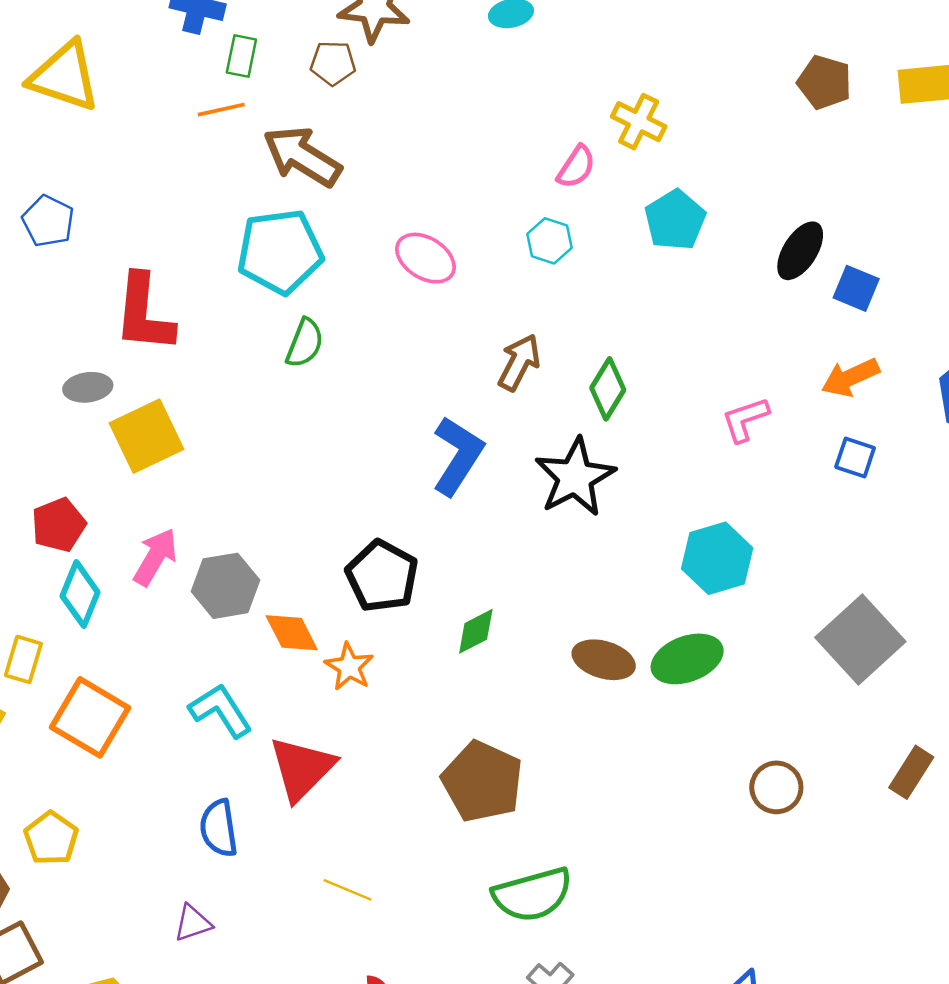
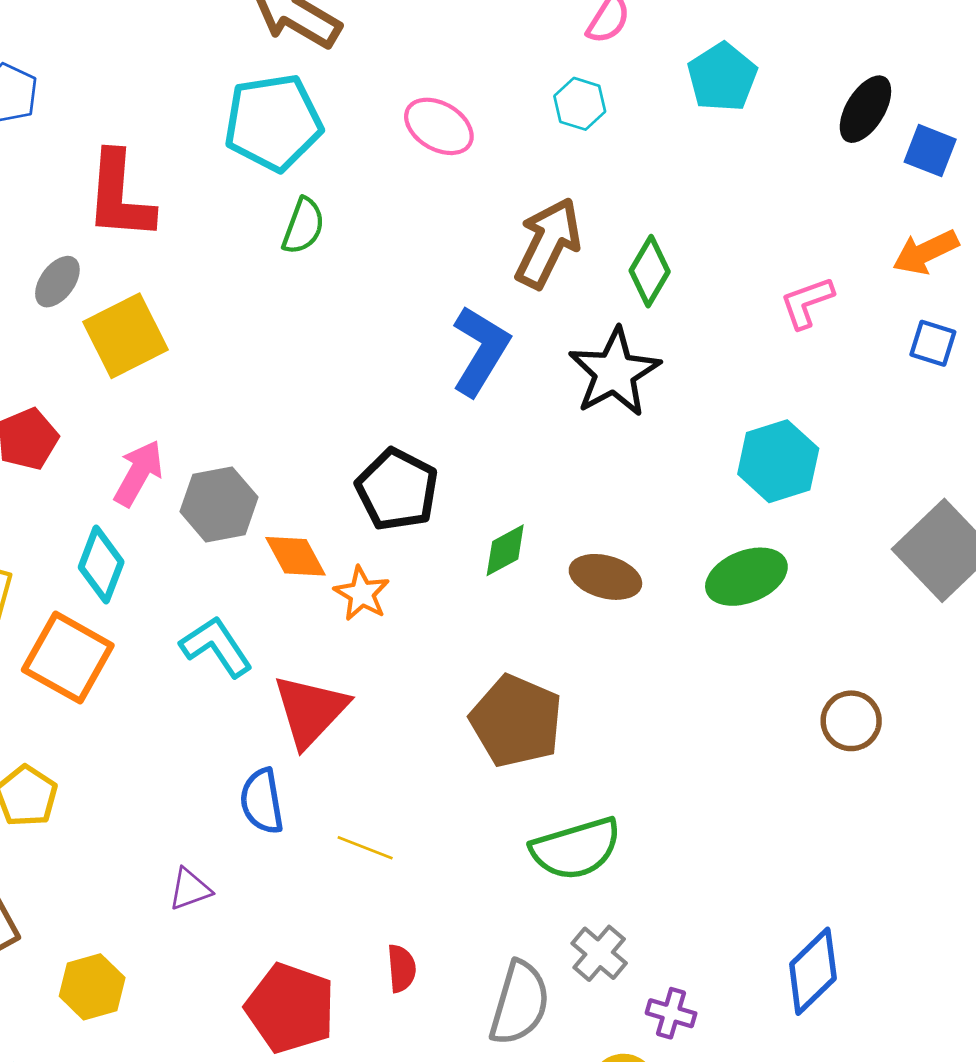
brown arrow: (519, 362) -> (548, 243), size x1.4
gray ellipse: (88, 387) -> (57, 282), turned -45
cyan diamond: (80, 594) -> (101, 565), moved
brown ellipse: (604, 660) -> (605, 577), moved
blue semicircle: (219, 828) -> (262, 801), moved

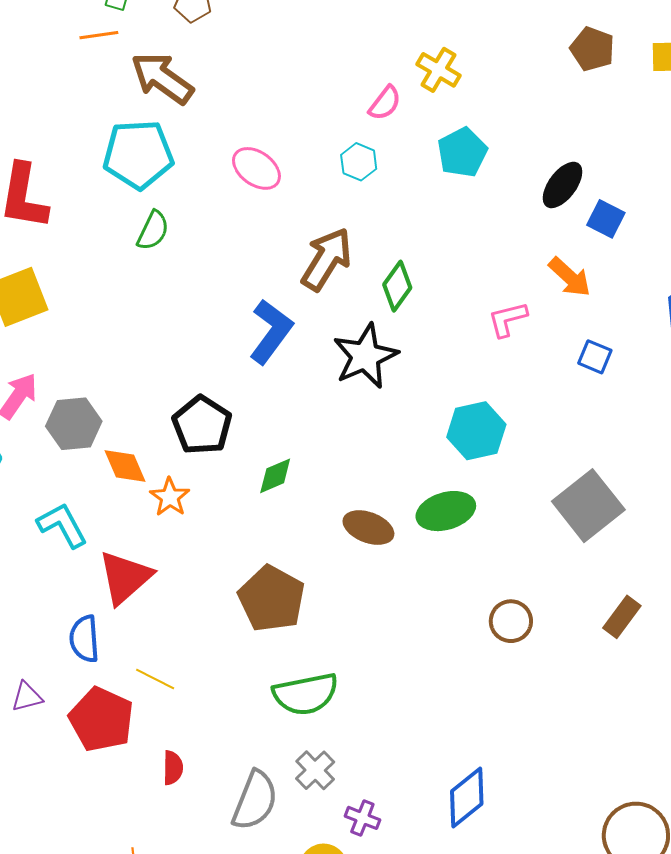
orange arrow: (926, 252) -> (570, 277), moved, turned -117
brown ellipse: (605, 577) -> (368, 528), moved
red pentagon: (290, 1008) -> (101, 719), moved

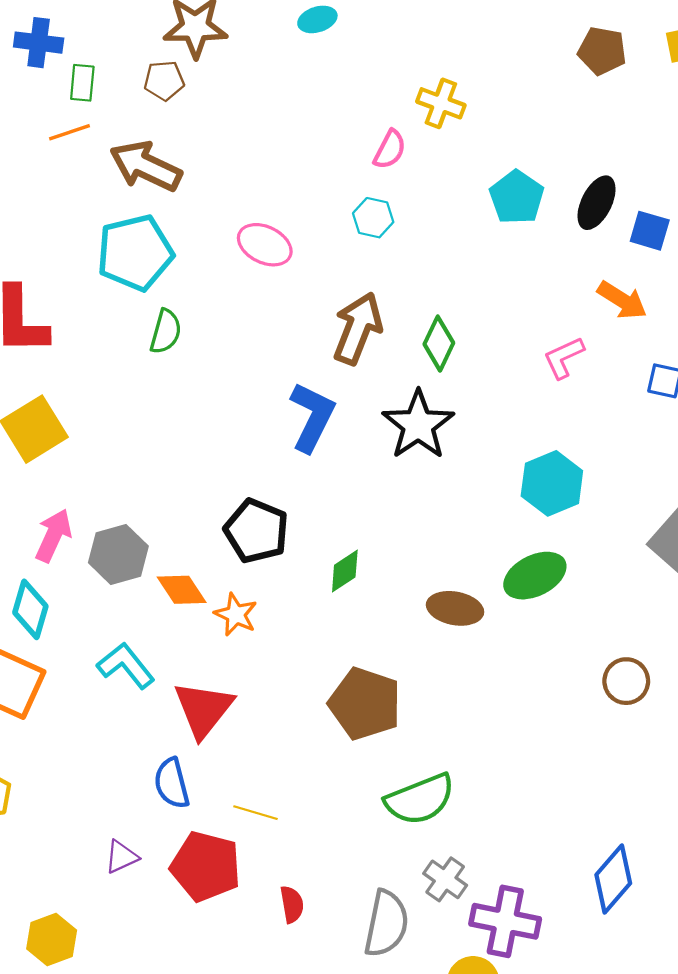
cyan pentagon: (462, 152) -> (517, 197), moved
purple cross: (362, 818) -> (505, 921), size x1.8

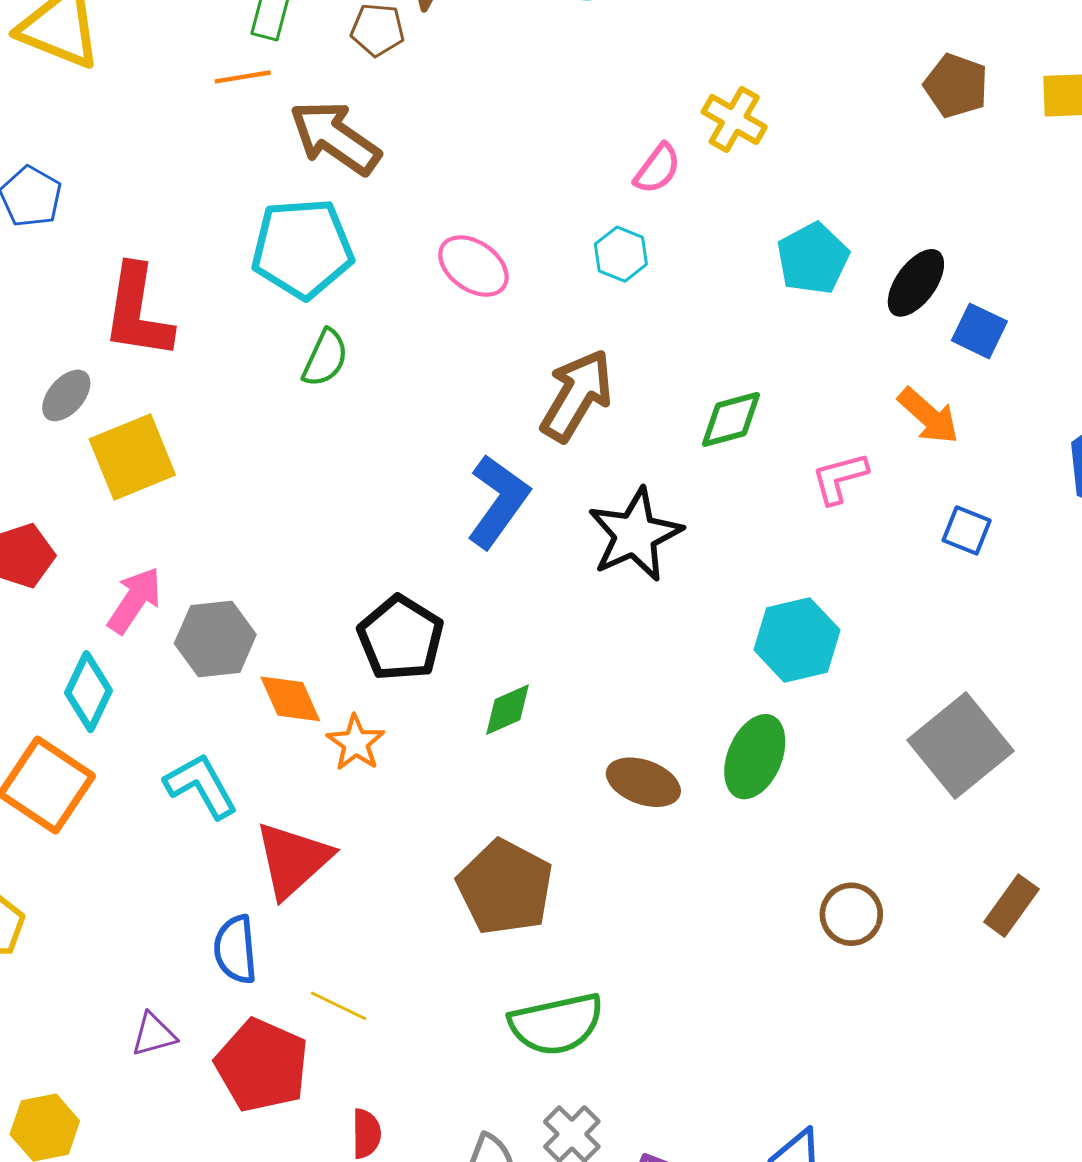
green diamond: (439, 344) -> (731, 419), moved, turned 40
green ellipse: (535, 576) -> (755, 757), turned -50

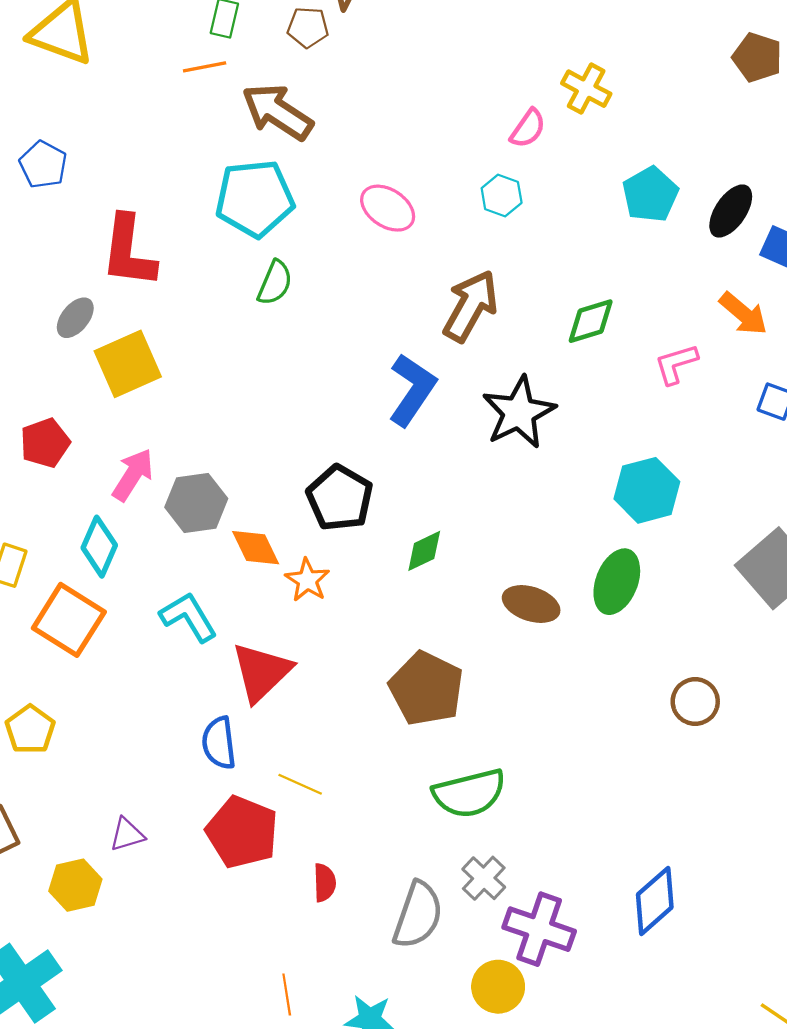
purple triangle: (154, 1035) -> (127, 834), moved

